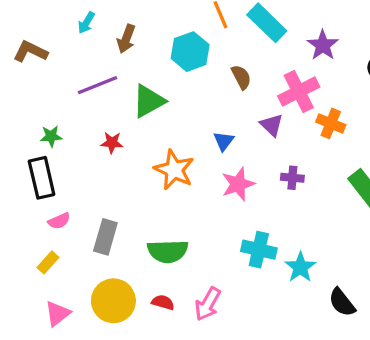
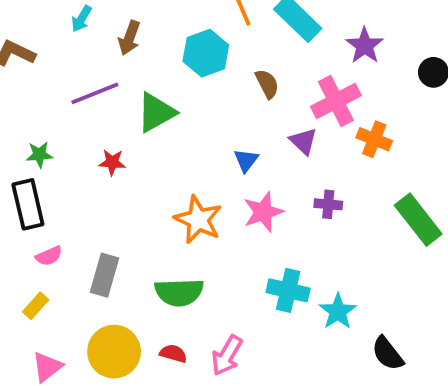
orange star: (174, 170) -> (198, 220), moved

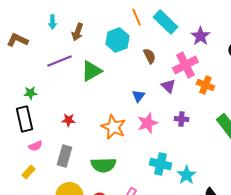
cyan arrow: (82, 19) -> (52, 22), turned -32
red star: (112, 162) -> (68, 120), moved

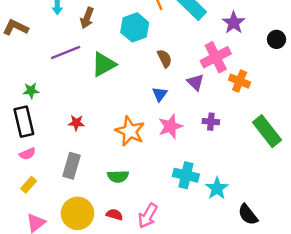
brown semicircle: (149, 56) -> (164, 58), moved
pink semicircle: (35, 146) -> (27, 154), moved
green semicircle: (103, 165) -> (118, 176), size x0.7

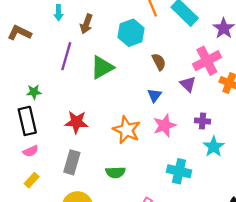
purple line: (66, 52) -> (66, 56), turned -52
red star: (76, 123) -> (76, 122), size x1.5
cyan star: (217, 188) -> (214, 147), moved

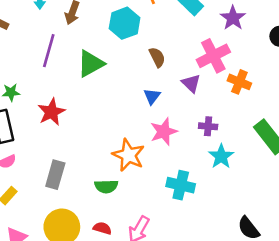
red star: (76, 122) -> (51, 112), moved, turned -30
orange star: (127, 130) -> (128, 155), moved

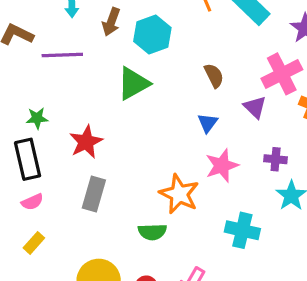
cyan hexagon: (125, 23) -> (152, 34), moved
purple line: (49, 51) -> (62, 55), moved, turned 72
gray rectangle: (55, 175) -> (94, 194), moved

